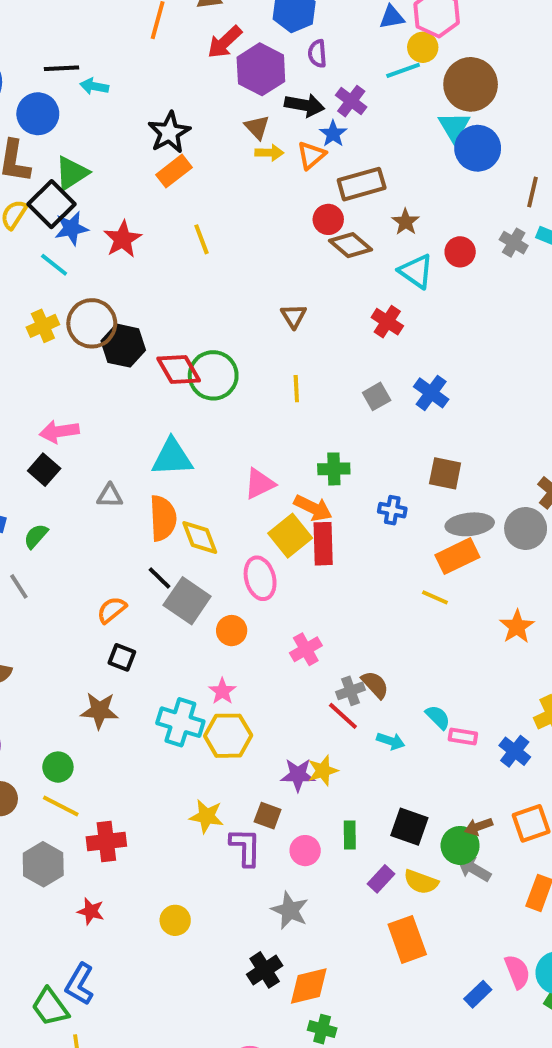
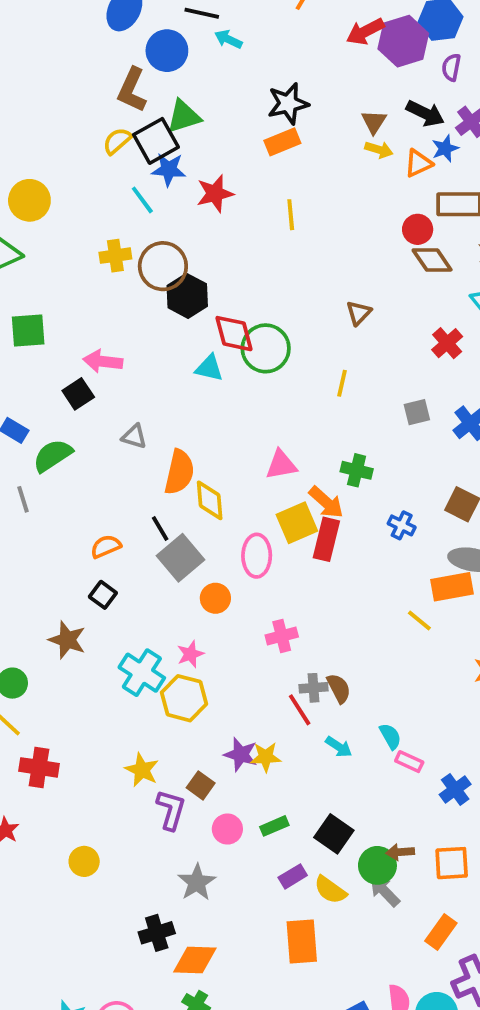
purple hexagon: (261, 69) -> (403, 41), moved
cyan triangle: (172, 457) -> (209, 368), moved, size x0.7
green semicircle: (36, 536) -> (53, 456), size x1.5
green rectangle: (350, 835) -> (274, 826), turned 52

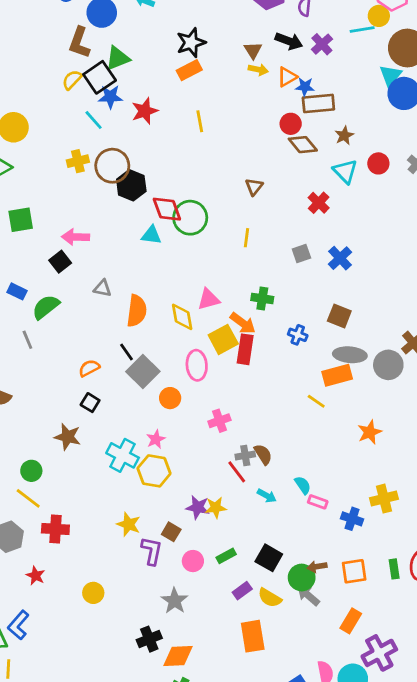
blue star: (445, 148) -> (305, 87), moved, turned 30
yellow diamond: (210, 500) -> (182, 317), moved
blue cross: (455, 789) -> (352, 519), turned -30

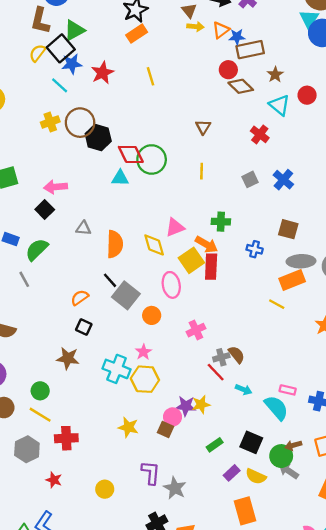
cyan semicircle: (303, 485) -> (276, 408), moved, size x1.6
purple L-shape: (152, 551) -> (151, 473), moved
pink circle: (193, 561) -> (173, 417), moved

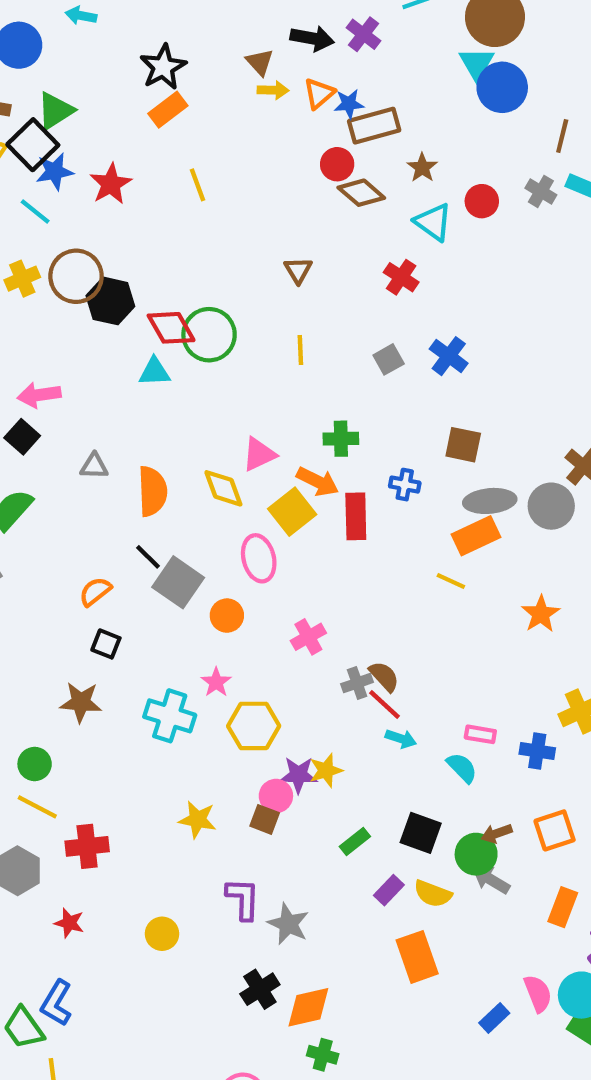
red rectangle: (211, 267) -> (356, 516), moved
red line: (216, 372) -> (384, 705), moved
yellow hexagon: (145, 379) -> (254, 726), moved
cyan semicircle: (276, 408) -> (462, 768), size x0.7

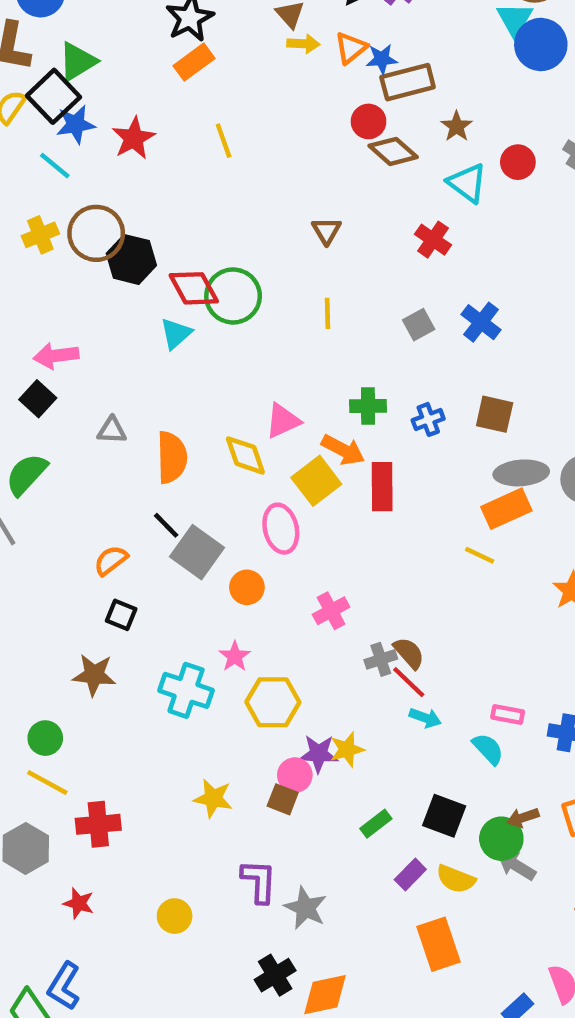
cyan triangle: (154, 372) -> (176, 334), turned -40
blue cross: (405, 485) -> (428, 419), moved, turned -32

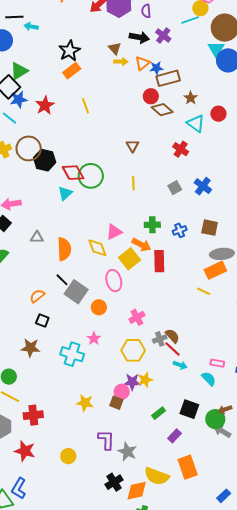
yellow hexagon: (273, 702) -> (133, 350), moved
yellow semicircle: (456, 879) -> (157, 476), moved, size x1.4
red star: (79, 903) -> (25, 451), size x1.5

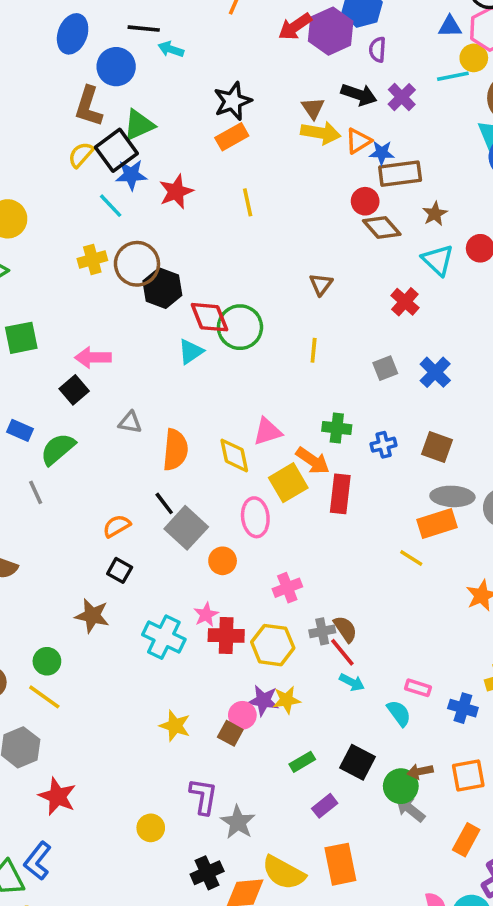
yellow arrow: (121, 62) -> (321, 133), size x1.5
red cross: (33, 415) -> (226, 636), moved
yellow circle: (68, 456) -> (151, 828), moved

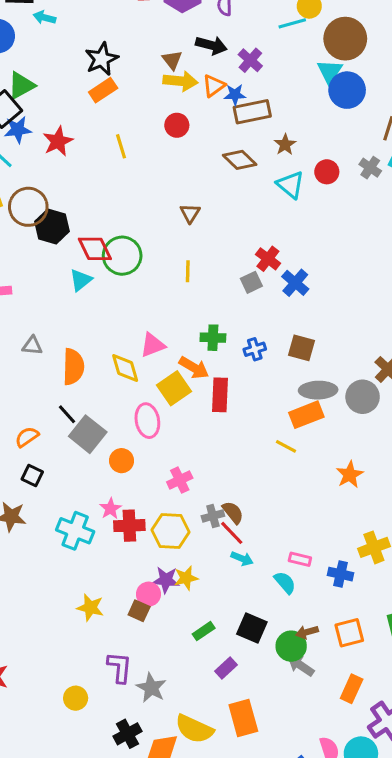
purple cross: (402, 97) -> (250, 60), moved
red circle: (365, 201) -> (177, 125), moved
red cross: (405, 302) -> (268, 259), moved

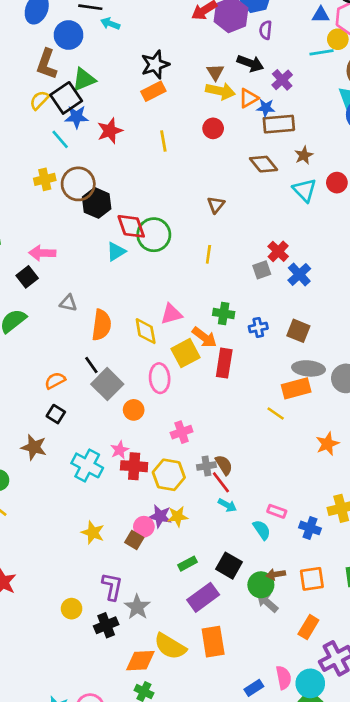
purple rectangle: (226, 668) -> (203, 597), size x1.6
black cross: (127, 734) -> (106, 625), moved

